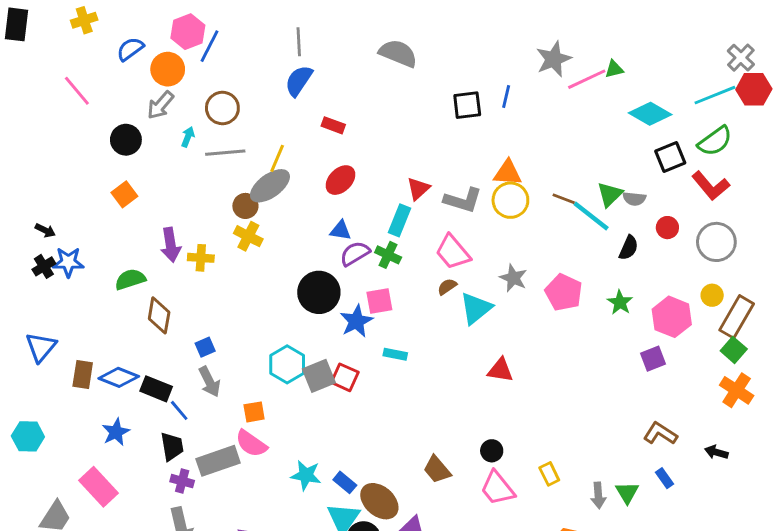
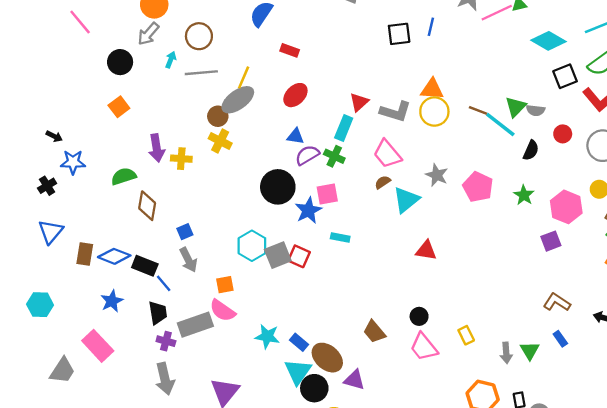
black cross: (44, 266) -> (47, 186), moved

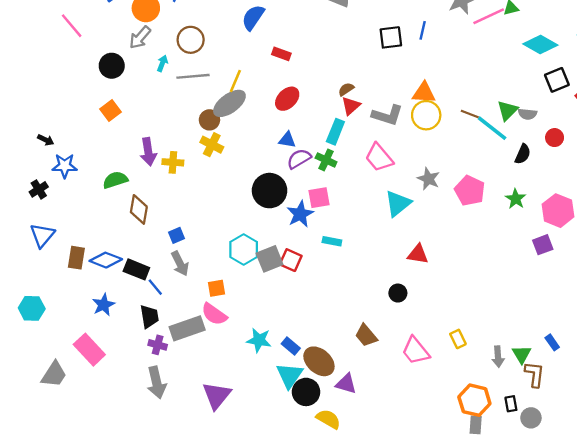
brown semicircle: (383, 182) -> (346, 89), moved
brown L-shape: (557, 302) -> (535, 374), moved, turned 64
black circle: (419, 316) -> (398, 293), moved

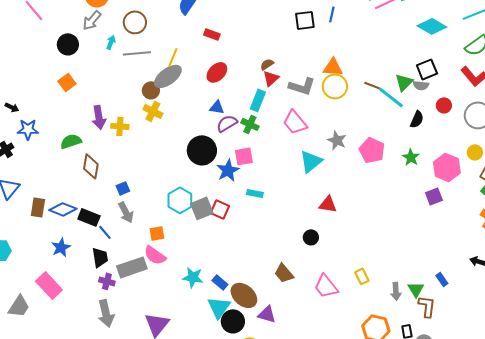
black square: (557, 80) -> (427, 69), moved

